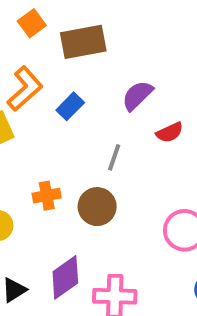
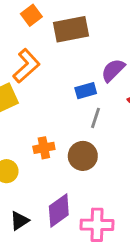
blue rectangle: (70, 106) -> (86, 91), moved, turned 30

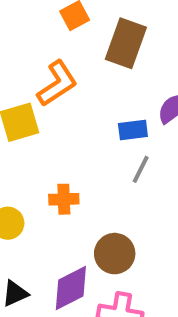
brown rectangle: (71, 29) -> (126, 43), turned -68
brown circle: (83, 156) -> (115, 254), moved

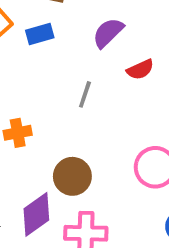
blue rectangle: (133, 130) -> (40, 34), moved

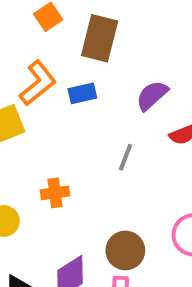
brown circle: (72, 176) -> (125, 250), moved

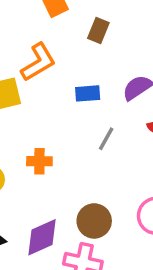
brown rectangle: (100, 38) -> (98, 31), size x0.6
blue rectangle: (82, 93) -> (88, 93), moved

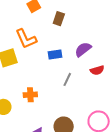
orange L-shape: (38, 62) -> (26, 39), turned 100

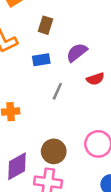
brown rectangle: (59, 19) -> (46, 25), moved

